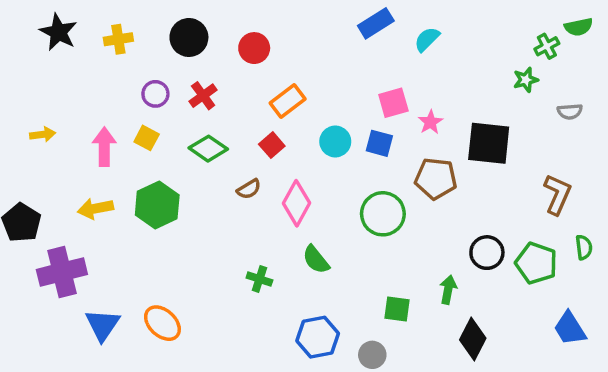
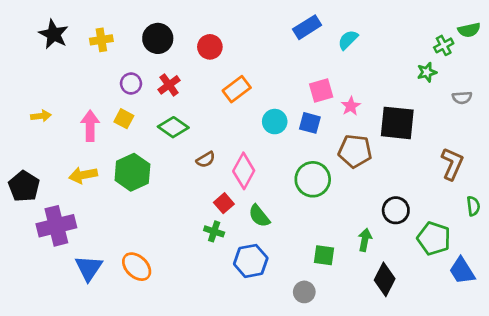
red square: (272, 145) -> (224, 203), moved
green pentagon: (536, 263) -> (434, 238), moved
blue hexagon: (318, 337) -> (251, 261), moved

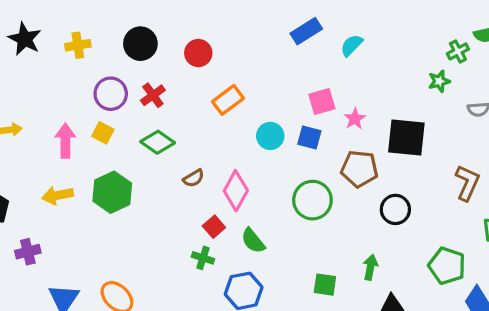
purple circle: (131, 83) -> (111, 94), size x1.4
black circle: (396, 210) -> (395, 209), moved
purple cross: (56, 226) -> (28, 252), size x0.6

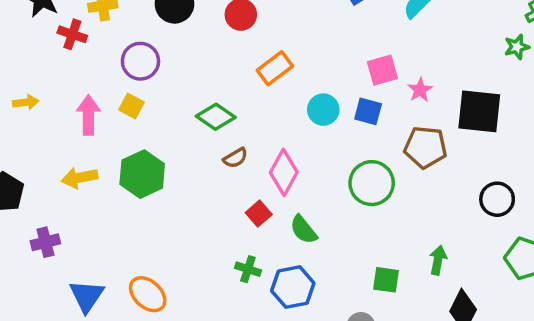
red cross: (153, 95) -> (72, 34), moved, turned -35
green diamond: (158, 142) -> (216, 117), moved
black circle: (395, 209) -> (497, 199), moved
green cross: (203, 258) -> (248, 269), moved

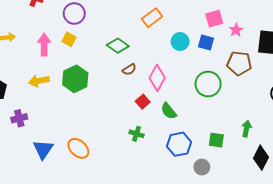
blue hexagon: (293, 287) -> (179, 144), moved

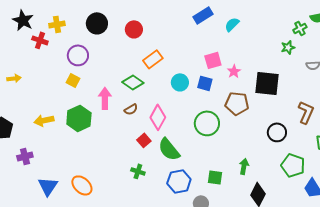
pink arrow: (44, 45) -> (105, 98), moved
green diamond: (118, 46) -> (133, 82), moved
green semicircle: (169, 111) -> (169, 149), size x1.4

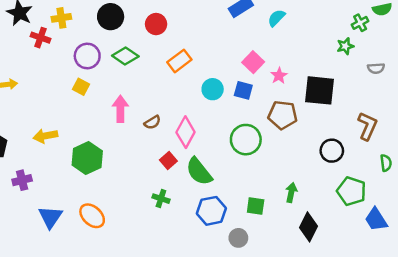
pink square: (213, 60) -> (253, 62), turned -30
green diamond: (133, 82) -> (125, 56), moved
green hexagon: (79, 118) -> (87, 158), moved

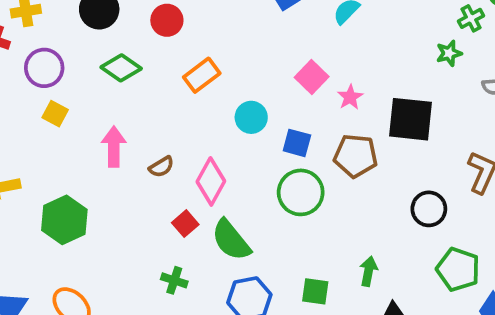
purple circle: (87, 56) -> (44, 68), moved
blue square: (243, 90) -> (297, 143), moved

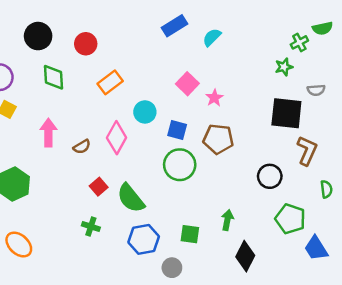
green diamond: (121, 68) -> (54, 77), turned 52
black square: (411, 119) -> (286, 113), moved
pink diamond: (211, 181) -> (117, 138), moved

